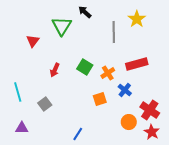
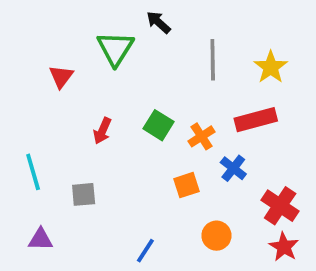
yellow star: (137, 19) -> (271, 67), moved
gray square: (45, 104) -> (84, 194), turned 32
orange circle: (129, 122) -> (216, 236), moved

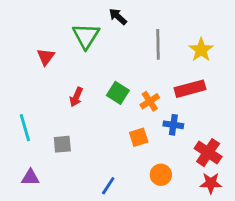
blue cross: (233, 168) -> (173, 125), turned -30
red star: (284, 247) -> (211, 183), turned -30

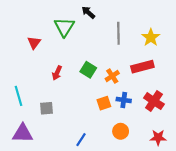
blue cross: (173, 125) -> (124, 100), moved
red cross: (208, 153) -> (154, 101), moved
purple triangle: (30, 178) -> (23, 133), size x1.5

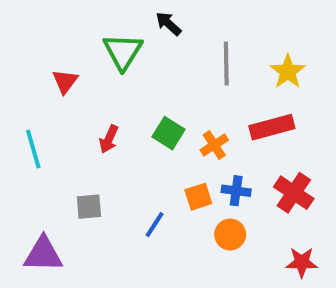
cyan line: (18, 96) -> (33, 149), moved
orange circle: (121, 131) -> (230, 234), moved
blue line: (81, 140) -> (155, 225), moved

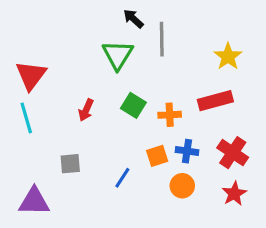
green triangle: (123, 52) -> (118, 55), moved
gray line: (226, 63) -> (162, 39), moved
red triangle: (65, 81) -> (31, 75), moved, size x1.5
orange cross: (214, 145) -> (170, 115), turned 30
red star: (302, 262) -> (234, 194), moved, turned -30

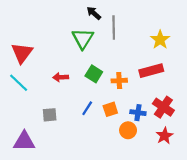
red arrow: (86, 110) -> (61, 77), turned 64
cyan line: (26, 118) -> (19, 83), turned -30
blue cross: (187, 151) -> (138, 113), moved
blue line: (122, 178) -> (87, 108), moved

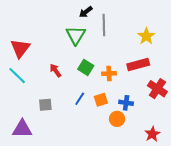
black arrow: (94, 13) -> (86, 12), turned -80
red arrow: (61, 77) -> (55, 70), turned 56
red cross: (163, 107) -> (157, 89), moved
red star: (165, 136) -> (152, 134), moved

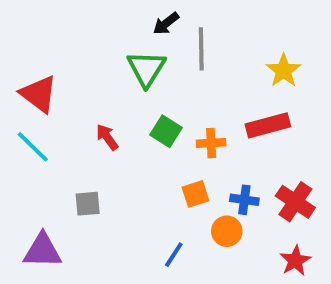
red triangle: (20, 48) -> (39, 94), turned -30
red cross: (157, 89) -> (295, 202), moved
blue line: (80, 99) -> (174, 255), moved

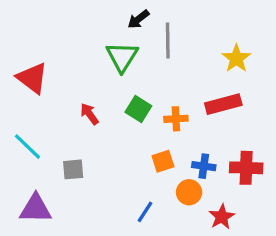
cyan line: (33, 147) -> (27, 147), moved
red cross: (295, 202) -> (246, 168), turned -32
red star: (295, 261) -> (222, 217), moved

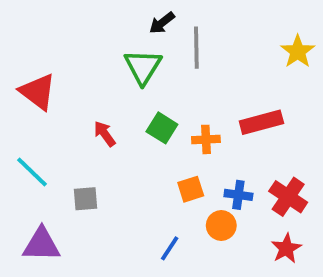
yellow star: (236, 58) -> (298, 52), moved
red cross: (246, 168) -> (288, 197), turned 32
red star: (222, 217) -> (286, 248), moved

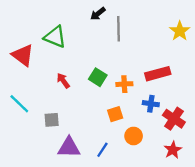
green triangle: (143, 67) -> (55, 37), moved, turned -40
blue cross: (238, 195) -> (151, 104), moved
purple triangle: (42, 245) -> (69, 148), moved

